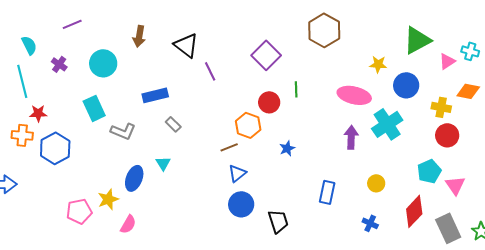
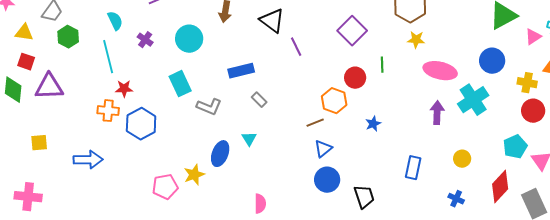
yellow star: (378, 64) -> (416, 40), moved
pink semicircle: (128, 224) -> (260, 204), moved, turned -30

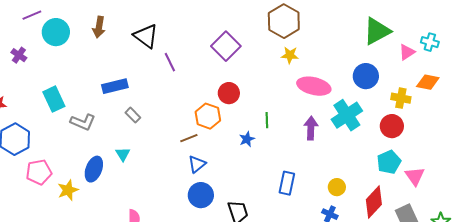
cyan circle: (189, 39) -> (56, 32), moved
green line: (382, 65) -> (267, 120), moved
red circle: (533, 111) -> (392, 126), moved
yellow circle: (462, 159) -> (337, 187), moved
pink pentagon: (165, 187) -> (39, 172), moved

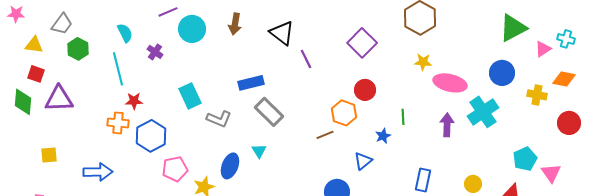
yellow star: (290, 55) -> (423, 62), moved
gray rectangle: (133, 115) -> (269, 112), size x1.8
red circle: (392, 126) -> (569, 123), moved
blue triangle: (197, 164) -> (363, 161), moved

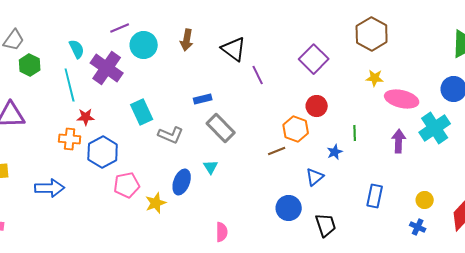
purple cross: (155, 52) -> (107, 68), size x2.0
blue rectangle: (251, 83) -> (203, 99), size x0.7

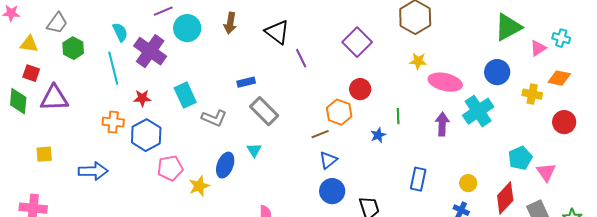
red star: (86, 117) -> (142, 98), moved
blue triangle: (315, 177) -> (328, 160), moved

